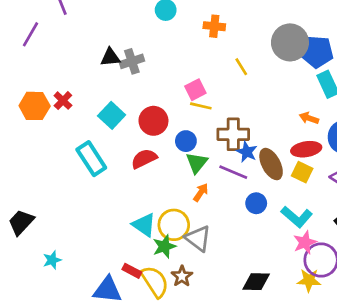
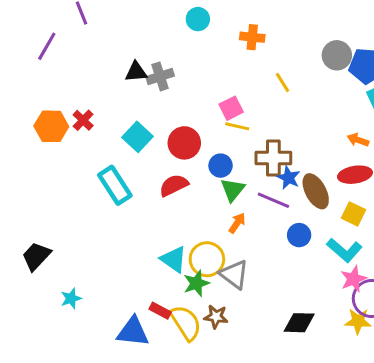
gray circle: (290, 42) -> (337, 55), size x0.7
yellow square: (302, 172) -> (353, 214), moved
brown star: (182, 276) -> (216, 317), turned -30

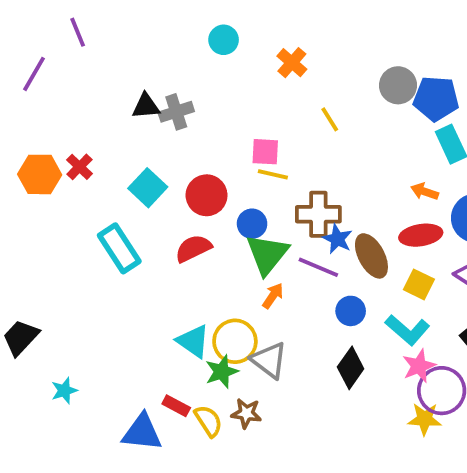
orange cross: (252, 37) -> (292, 63), turned 35
pink square: (231, 108) -> (265, 152), turned 30
green triangle: (233, 190) -> (267, 254), size x1.4
yellow semicircle: (186, 323) -> (208, 421), size x0.7
black diamond: (299, 323) -> (351, 368), moved, turned -56

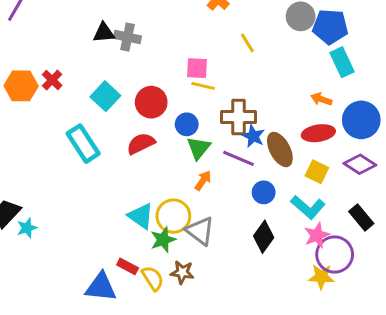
gray cross: (176, 112) -> (128, 37), turned 30
green triangle: (267, 254) -> (199, 148), size x0.7
cyan star: (64, 391) -> (27, 228), moved

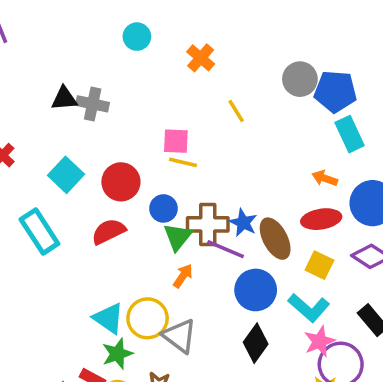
brown cross: (238, 117) -> (208, 224), moved
blue circle: (264, 192) -> (256, 290), size x1.5
green star: (163, 240) -> (117, 354), moved

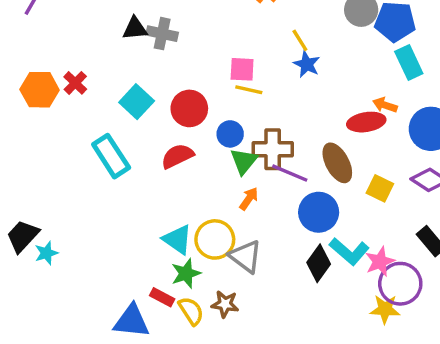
red ellipse: (321, 219) -> (366, 122), moved
blue star: (243, 223) -> (307, 64), moved
cyan L-shape: (309, 308) -> (349, 251), moved

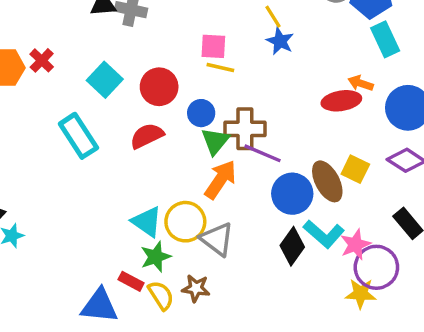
brown ellipse: (337, 163) -> (327, 181), moved
orange arrow: (249, 199) -> (220, 180), size x1.6

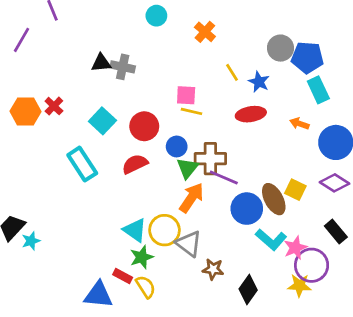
blue star: (280, 41) -> (259, 82), moved
red ellipse: (341, 101) -> (251, 114), moved
black diamond: (292, 246) -> (248, 289), moved
brown star: (196, 288) -> (213, 269), moved

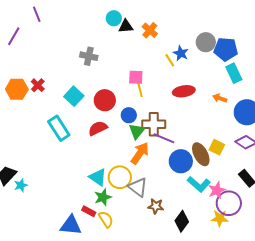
black triangle: (101, 63) -> (126, 26), moved
blue star: (259, 82) -> (181, 53), moved
yellow line: (191, 111) -> (140, 89), turned 63

